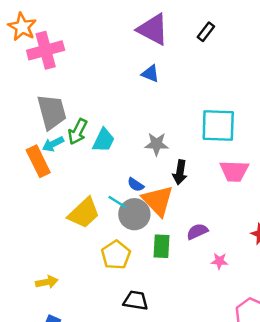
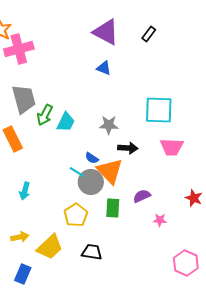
cyan arrow: (53, 144) -> (25, 191), moved, turned -48
black arrow: (180, 172) -> (128, 148), turned -96
yellow trapezoid: (84, 213) -> (50, 247), moved

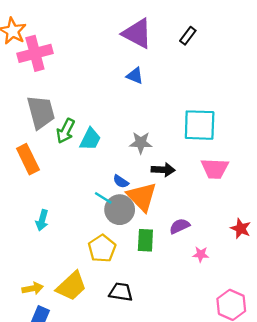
yellow arrow: (20, 237) -> (33, 288), moved

